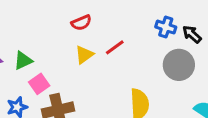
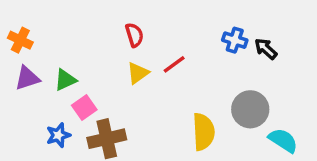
red semicircle: (81, 23) -> (134, 35), turned -84
gray circle: (179, 65) -> (250, 109), moved

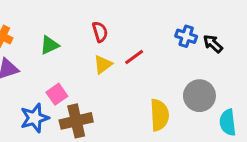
green triangle: (65, 80) -> (49, 45), moved
blue star: (58, 135) -> (35, 118), size x1.4
cyan semicircle: (283, 140) -> (228, 122), turned -130

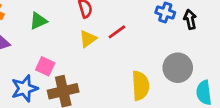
black arrow: (213, 44) -> (190, 19), turned 36
pink square: (57, 94) -> (45, 66), turned -30

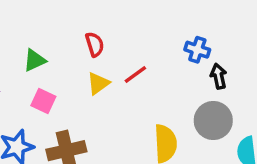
black arrow: (190, 19) -> (219, 76), moved
pink square: (45, 66) -> (43, 101), moved

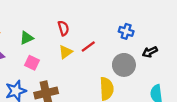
black arrow: (219, 76) -> (150, 52), moved, turned -104
gray circle: (213, 120) -> (124, 65), moved

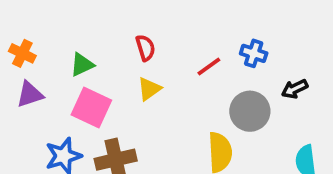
red line: (88, 47) -> (209, 66), moved
pink square: (32, 63) -> (91, 107), size x1.5

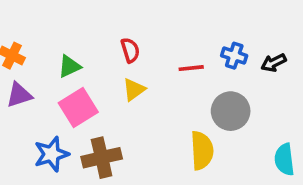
red line: (209, 66) -> (191, 68), turned 30
black arrow: (295, 89) -> (274, 63), moved
pink square: (91, 107) -> (78, 107), turned 33

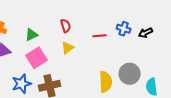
gray circle: (231, 111) -> (130, 74), moved

